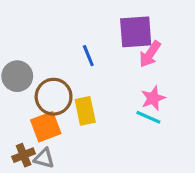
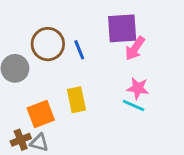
brown circle: (54, 97) -> (48, 44), moved
pink star: (153, 98) -> (138, 88), turned 30

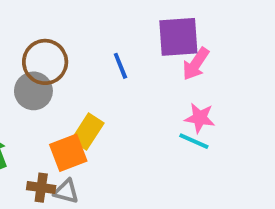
brown circle: (48, 44) -> (45, 62), moved
yellow rectangle: (76, 100) -> (88, 131), moved, turned 45
brown cross: (21, 140) -> (41, 188), turned 30

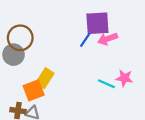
pink arrow: (196, 64) -> (108, 39), turned 36
blue line: (120, 66) -> (85, 40), moved, turned 56
pink star: (200, 118) -> (124, 78), moved

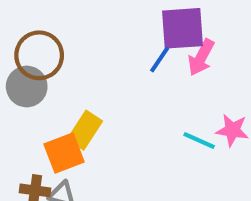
pink arrow: (108, 39) -> (201, 57), turned -42

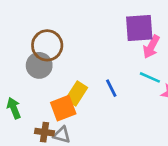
blue line: (160, 59) -> (111, 88), moved, turned -60
cyan line: (199, 141) -> (150, 77), moved

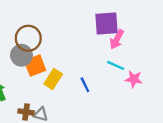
blue line: (111, 88) -> (85, 85), moved
orange square: (63, 108) -> (35, 65), moved

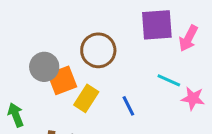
brown circle: (28, 38) -> (98, 50), moved
pink arrow: (117, 39) -> (188, 38), moved

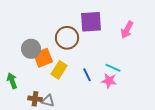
purple square: (157, 25) -> (91, 22), moved
cyan line: (169, 80) -> (113, 68), moved
pink star: (193, 98) -> (109, 81), moved

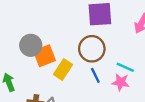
brown circle: (67, 38) -> (92, 49), moved

